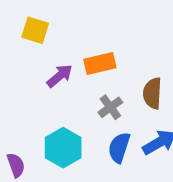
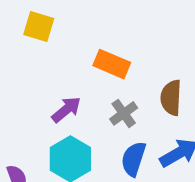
orange rectangle: (100, 64) -> (112, 64), turned 36
purple arrow: (60, 76) -> (66, 109), moved

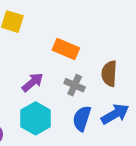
gray cross: (124, 113) -> (75, 85), turned -30

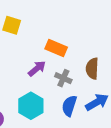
purple arrow: (33, 82) -> (37, 68), moved

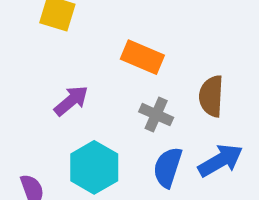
purple arrow: (37, 68) -> (71, 101), moved

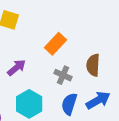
orange rectangle: (142, 57) -> (55, 44), turned -70

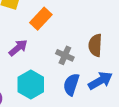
orange rectangle: (55, 44) -> (41, 19), moved

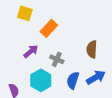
gray cross: (65, 55) -> (57, 59), moved

